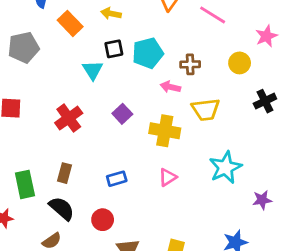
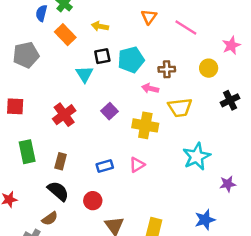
pink triangle: (168, 177) -> (137, 165), moved
green rectangle: (25, 184) -> (27, 152), moved

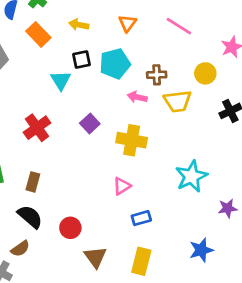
orange triangle: (149, 17) -> (127, 23), moved
yellow trapezoid: (180, 108) -> (178, 101), moved
blue rectangle: (105, 166) -> (141, 218), moved

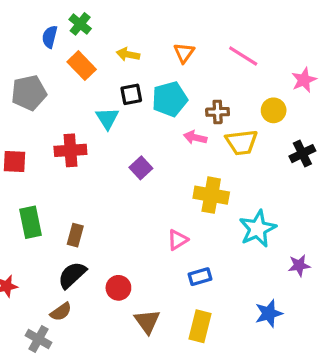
red cross: (37, 128) -> (70, 150), moved, turned 32
yellow cross: (132, 140) -> (211, 195), moved
black semicircle: (30, 217) -> (72, 275), turned -84

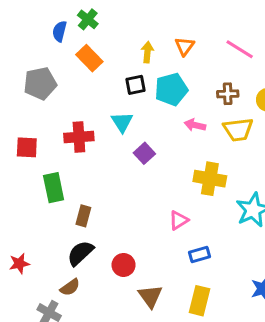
yellow arrow: (128, 54) -> (147, 52), moved, turned 84
brown cross: (218, 112) -> (228, 94), moved
cyan triangle: (107, 118) -> (122, 122), moved
green rectangle: (31, 222) -> (54, 188), moved

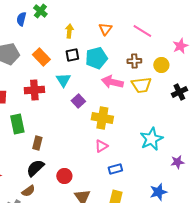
yellow arrow: (147, 52) -> (69, 31), moved
orange rectangle: (89, 58) -> (41, 57), moved
pink arrow: (195, 125) -> (112, 82), size x1.5
yellow cross: (210, 179) -> (102, 118), moved

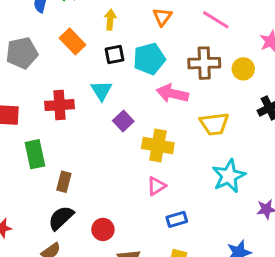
orange rectangle: (41, 57) -> (73, 41), moved
brown cross: (134, 61) -> (204, 63), size x1.5
yellow trapezoid: (141, 85) -> (214, 124), moved

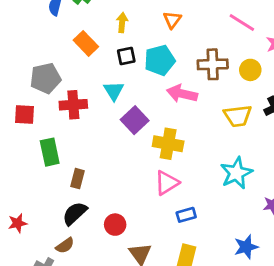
pink line: (216, 20) -> (242, 23), moved
gray pentagon: (22, 53) -> (45, 78), moved
purple square: (123, 121) -> (135, 120), size x1.4
yellow trapezoid: (214, 124) -> (238, 116), moved
pink triangle: (156, 186) -> (167, 183), size x1.4

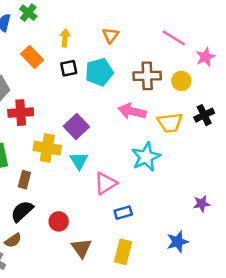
cyan triangle: (114, 91) -> (79, 161), moved
pink arrow: (182, 94) -> (132, 111), moved
yellow cross: (168, 144) -> (47, 148), moved
cyan star: (236, 173) -> (146, 157), moved

